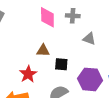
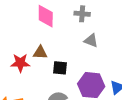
gray cross: (73, 16) -> (82, 14), moved
red star: (28, 74) -> (20, 63), moved, turned 30

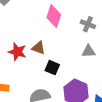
gray triangle: (91, 41) -> (89, 51), turned -40

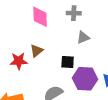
brown triangle: (38, 48) -> (37, 51), turned -40
black square: (52, 68) -> (68, 62), moved

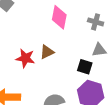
black square: (68, 62) -> (85, 67), moved

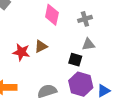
gray cross: (96, 22) -> (85, 19), turned -32

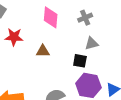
brown triangle: (41, 46) -> (43, 51), turned 32
red star: (21, 52) -> (14, 37), moved

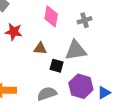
gray triangle: (92, 43) -> (76, 50), moved, size x1.6
black square: (80, 61) -> (57, 66), moved

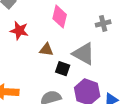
gray cross: (85, 20) -> (103, 23), moved
gray triangle: (76, 50) -> (84, 54), turned 35

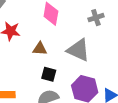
black square: (63, 69) -> (49, 74), moved

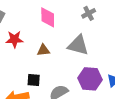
black square: (49, 74) -> (34, 80), moved

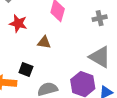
gray triangle: (78, 45) -> (100, 57), moved

